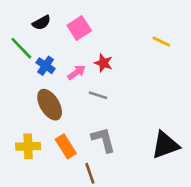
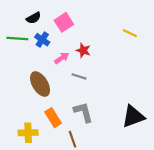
green line: (21, 48) -> (17, 39), turned -42
blue cross: (46, 66) -> (42, 40), moved
yellow cross: (28, 146) -> (28, 133), moved

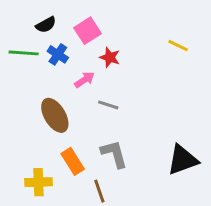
red star: (83, 50) -> (110, 57), moved

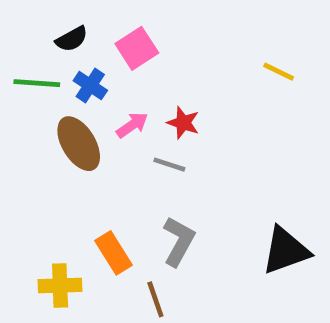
red star: (110, 57) -> (183, 123), moved
brown ellipse: (55, 115) -> (79, 144), moved
gray L-shape: (114, 154) -> (179, 241), turned 44

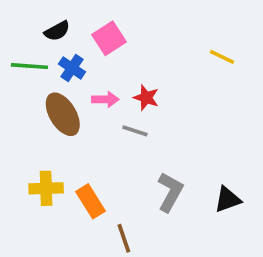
pink arrow: (132, 125) -> (105, 99), turned 35
gray L-shape: (179, 241) -> (170, 192), moved
black triangle: (286, 251) -> (228, 199), size x0.7
yellow cross: (60, 285) -> (46, 188), moved

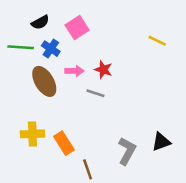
gray L-shape: (170, 192) -> (127, 151), moved

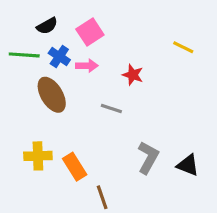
red star: (103, 70) -> (133, 75), moved
pink arrow: (74, 71) -> (87, 66), moved
black triangle: (161, 142) -> (188, 165), turned 42
gray L-shape: (127, 151) -> (148, 157), moved

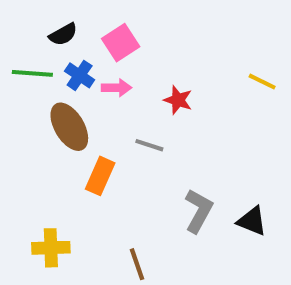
yellow line: (183, 47) -> (262, 82), moved
yellow cross: (38, 156) -> (51, 248), moved
orange rectangle: (75, 167) -> (100, 176), moved, turned 56

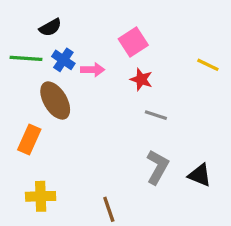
pink square: (121, 43) -> (133, 42), moved
gray line: (149, 145) -> (156, 115), moved
orange rectangle: (100, 176) -> (29, 139), moved

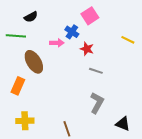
pink square: (133, 42) -> (90, 16), moved
blue cross: (63, 60) -> (72, 32), moved
black triangle: (200, 175) -> (123, 124), moved

